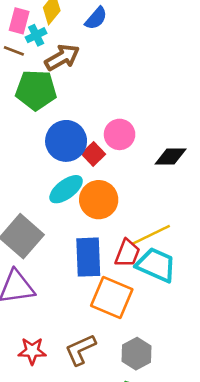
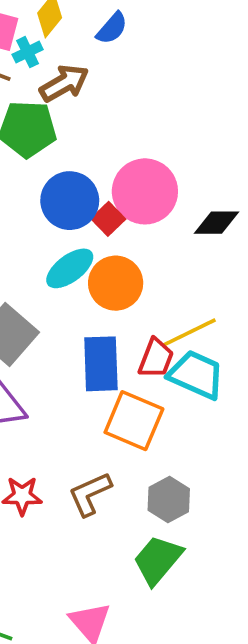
pink circle: (120, 134) -> (145, 191), size x1.5

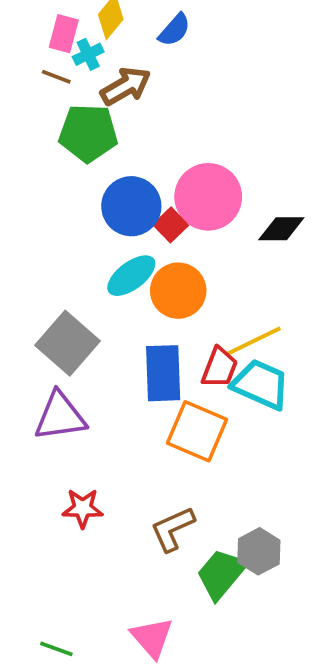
brown L-shape: (90, 494) -> (173, 529), moved
gray hexagon: (169, 499) -> (259, 551), moved

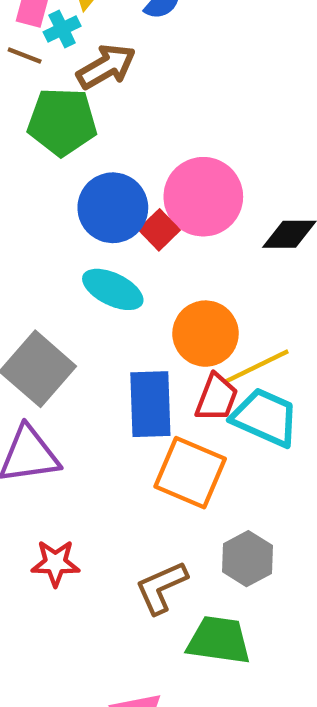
cyan ellipse: (131, 276) -> (113, 289), turned 63
orange circle: (178, 291) -> (206, 334), moved
gray hexagon: (259, 551) -> (247, 559), moved
green trapezoid: (221, 574) -> (219, 640), turned 58

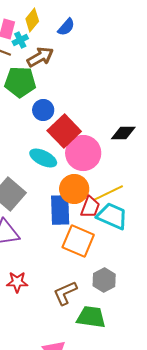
pink circle: (203, 197) -> (83, 153), moved
blue circle: (113, 208) -> (43, 110), moved, size x0.7
red square: (159, 230) -> (64, 131), size x1.8
orange circle: (206, 334) -> (74, 189), moved

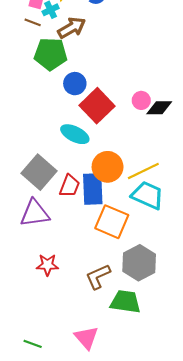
pink circle: (83, 153) -> (141, 100), moved, size x0.5
red trapezoid: (90, 207) -> (70, 186), moved
gray hexagon: (104, 280) -> (139, 263), size x1.4

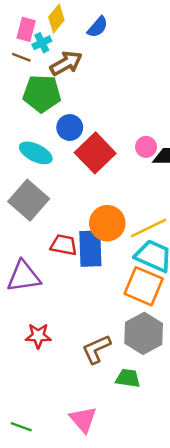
cyan ellipse: (75, 134) -> (36, 153), moved
gray square: (39, 172) -> (29, 200), moved
red trapezoid: (70, 186) -> (64, 245), turned -100
orange square: (112, 222) -> (144, 286), moved
green trapezoid: (125, 302) -> (128, 378), size x0.7

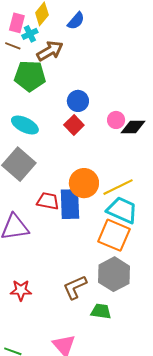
blue circle: (70, 127) -> (78, 101), moved
red square: (95, 153) -> (74, 125), size x0.6
red star: (38, 336) -> (21, 290), moved

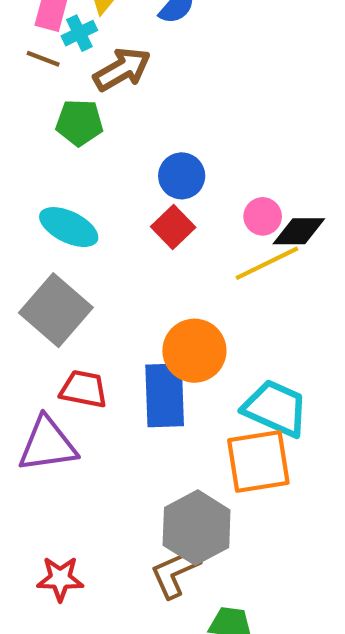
green pentagon: (30, 76) -> (79, 123), size x0.7
yellow line: (118, 187) -> (267, 263), moved
red trapezoid: (48, 201) -> (84, 389), moved
orange square: (114, 235) -> (258, 461), turned -32
gray hexagon: (114, 274) -> (197, 528), moved

